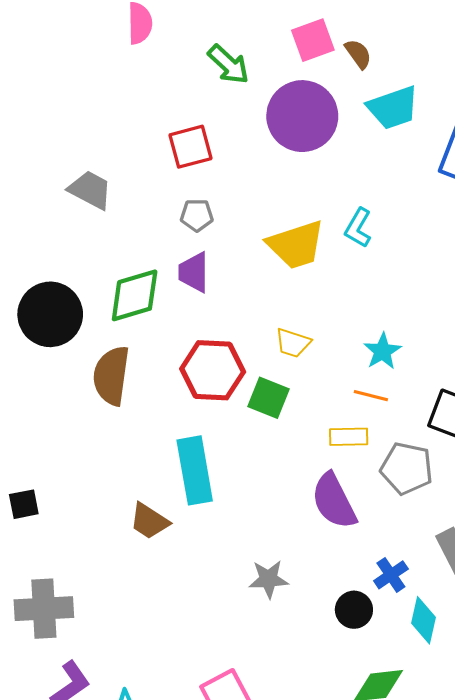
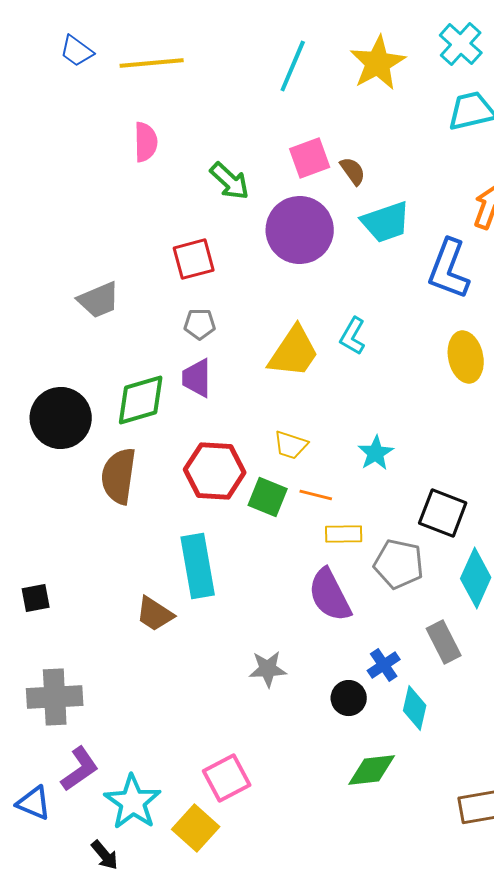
gray trapezoid: (90, 190) -> (99, 300), turned 129
yellow trapezoid: (296, 245) -> (294, 352), turned -38
orange line: (371, 396) -> (316, 495), moved

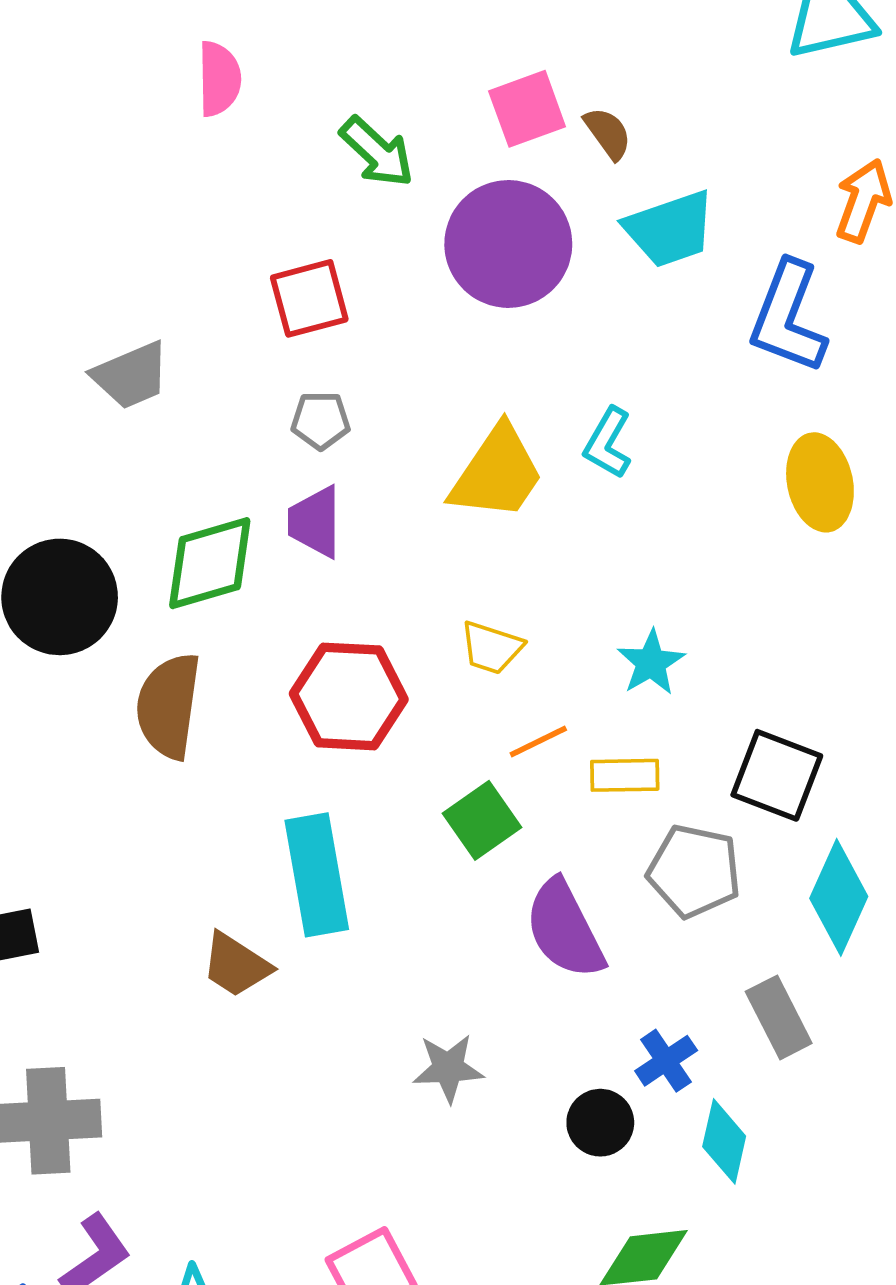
orange line: (316, 495) -> (538, 742), turned -40
green square: (268, 497) -> (482, 820), moved, turned 33
yellow rectangle: (344, 534) -> (625, 775), moved

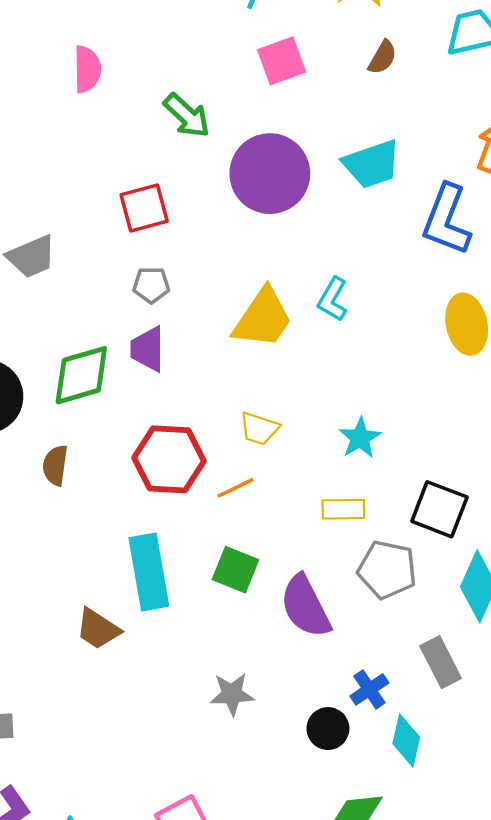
pink square: (527, 109) -> (282, 61), moved
brown semicircle: (608, 133) -> (382, 57), moved, turned 66
brown semicircle: (168, 706) -> (55, 465), size x0.6
orange line: (538, 742) -> (235, 488), moved
green square: (482, 820) -> (235, 570), moved, turned -33

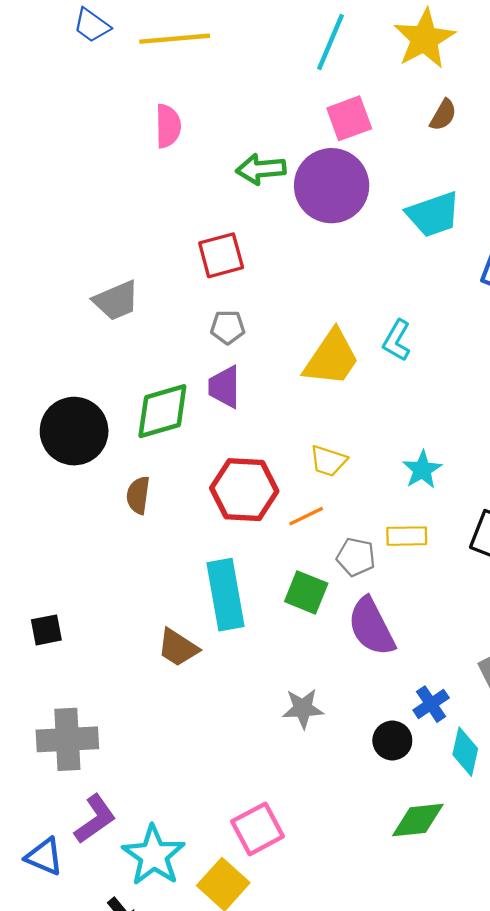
green arrow: (187, 115) -> (261, 169), turned 132
purple circle: (270, 174) -> (332, 186), moved
gray pentagon: (387, 570) -> (356, 557), moved, size x0.7

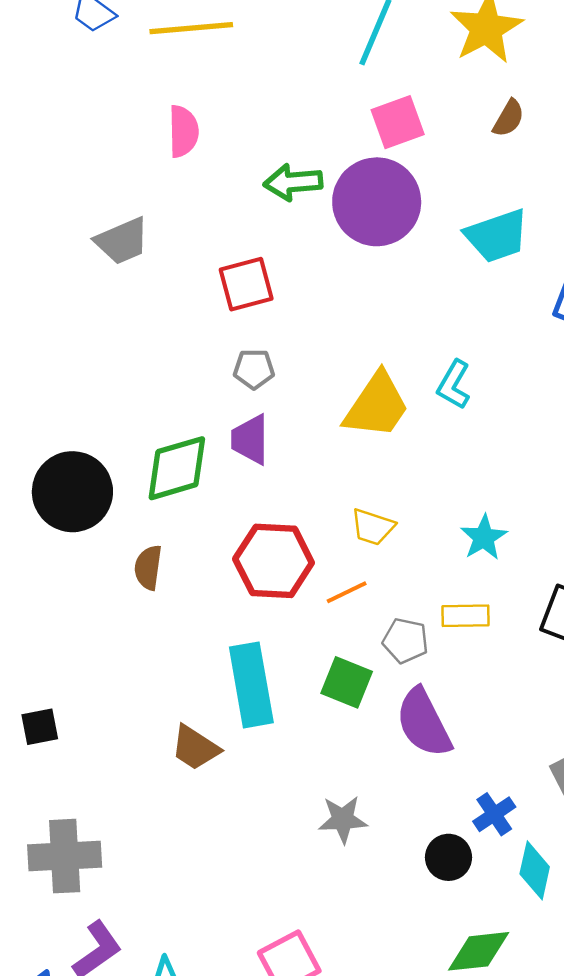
gray trapezoid: (116, 301) -> (122, 241), moved

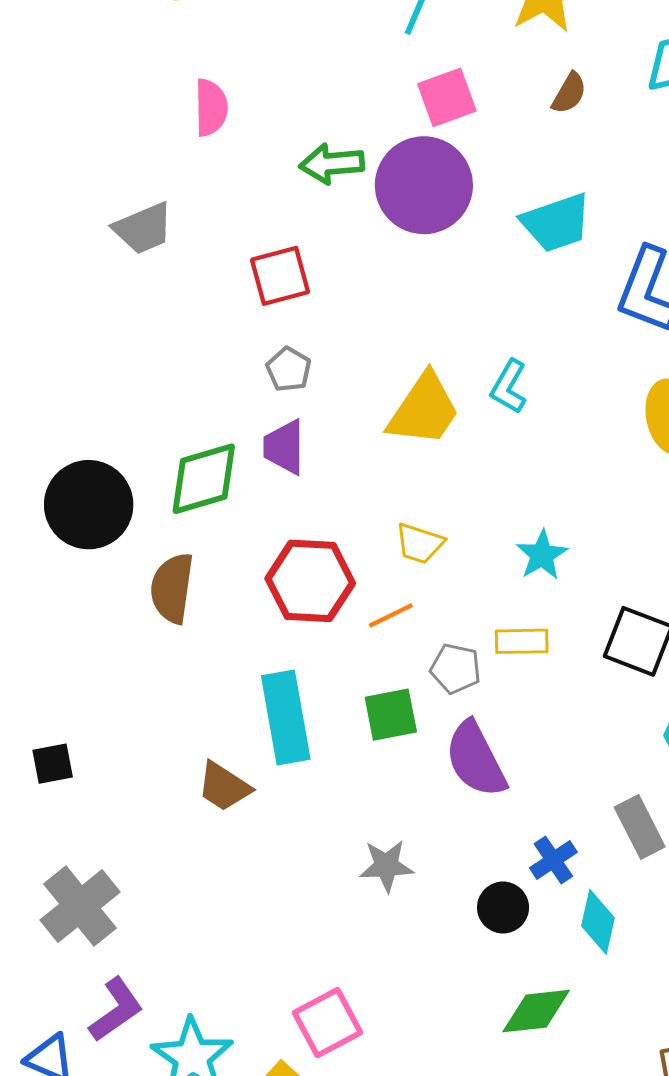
gray pentagon: (254, 369) -> (289, 369), turned 30
brown semicircle: (148, 567) -> (172, 588), size x1.4
green square: (347, 682) -> (391, 715), turned -33
gray cross: (65, 856) -> (80, 906), turned -36

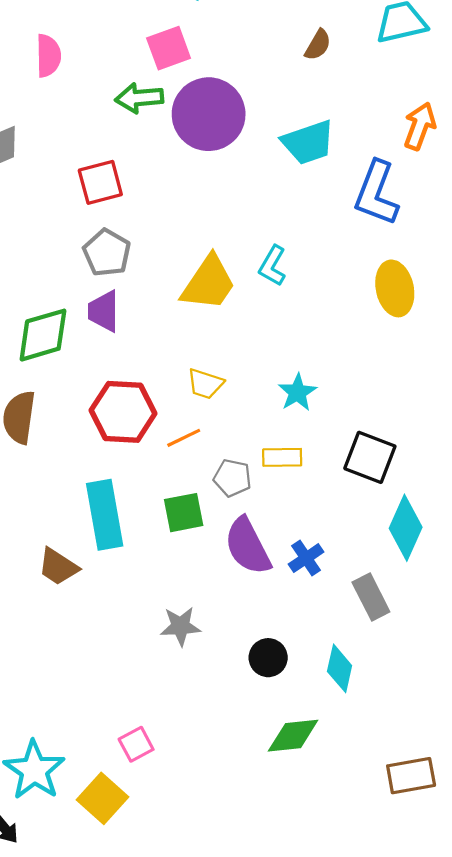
pink square: (447, 97) -> (169, 48), moved
gray pentagon: (289, 369) -> (107, 253), size x1.4
blue cross: (553, 860) -> (306, 558), moved
pink square: (327, 1023) -> (136, 744), size x0.7

